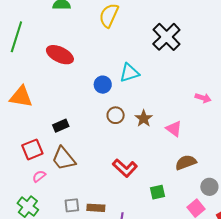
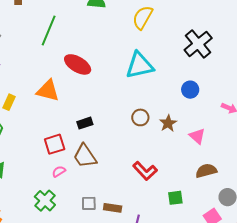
red ellipse: (60, 55) -> (78, 64), moved
cyan triangle: (129, 73) -> (140, 65), moved, size x1.4
blue circle: (103, 85) -> (190, 90), moved

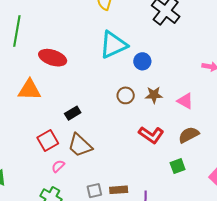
blue circle: (190, 90) -> (142, 61), moved
brown star: (168, 123) -> (154, 95), turned -30
red L-shape: (145, 171) -> (151, 135), moved
brown semicircle: (206, 171) -> (189, 135), moved

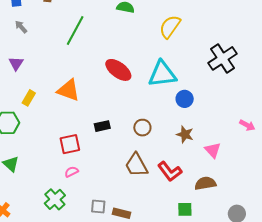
red ellipse: (53, 58) -> (118, 70), moved
brown circle: (126, 95) -> (142, 128), moved
brown trapezoid: (80, 145) -> (136, 165), moved

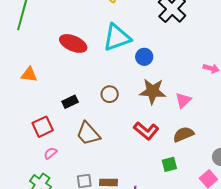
orange triangle: (68, 90) -> (29, 74), size x0.7
brown star: (185, 134) -> (153, 91), size x1.5
pink triangle: (213, 150) -> (183, 100), turned 42
brown trapezoid: (136, 165) -> (88, 134), moved

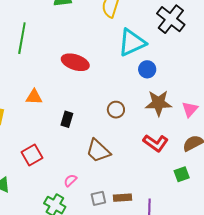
cyan triangle: (117, 38) -> (132, 42), moved
black rectangle: (70, 102) -> (67, 119), moved, turned -42
red square: (43, 127) -> (32, 155), moved
pink semicircle: (50, 153) -> (70, 180), moved

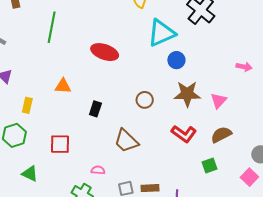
red square: (32, 155) -> (60, 144), turned 30
pink semicircle: (70, 180) -> (98, 170), turned 48

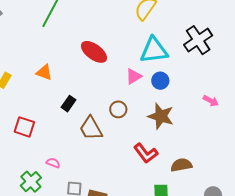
pink arrow: (244, 67) -> (211, 101), moved
pink triangle: (219, 101) -> (134, 76), moved
brown trapezoid: (126, 141) -> (91, 128), moved

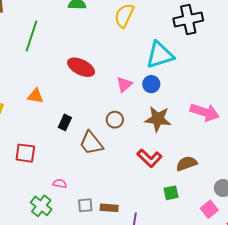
black cross: (198, 40) -> (188, 20), moved, turned 32
cyan triangle: (154, 50) -> (160, 55), moved
pink arrow: (211, 101) -> (205, 112), moved, size x1.8

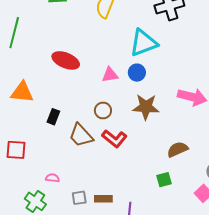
pink triangle: (124, 85) -> (110, 75), turned 36
orange triangle: (35, 96) -> (22, 92), size x1.4
red L-shape: (149, 158) -> (114, 139), moved

